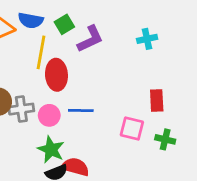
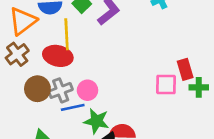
red ellipse: (56, 75) -> (58, 56), moved, turned -60
red rectangle: (157, 101) -> (185, 69), moved
blue line: (81, 111) -> (73, 107), moved

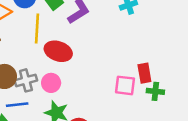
red ellipse: (58, 56) -> (58, 51), moved
blue line: (73, 107) -> (17, 105), moved

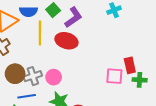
red ellipse: (58, 51) -> (66, 41), moved

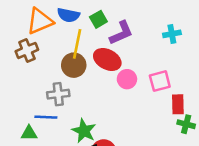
brown circle: (15, 74) -> (74, 65), moved
pink square: (114, 76) -> (160, 81), moved, turned -30
pink circle: (54, 77) -> (127, 79), moved

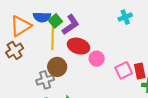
green square: (98, 19) -> (55, 21), moved
purple L-shape: (121, 33) -> (71, 25), moved
brown circle: (74, 65) -> (57, 67), moved
pink square: (160, 81) -> (124, 70), moved

